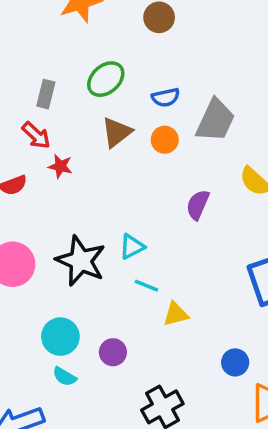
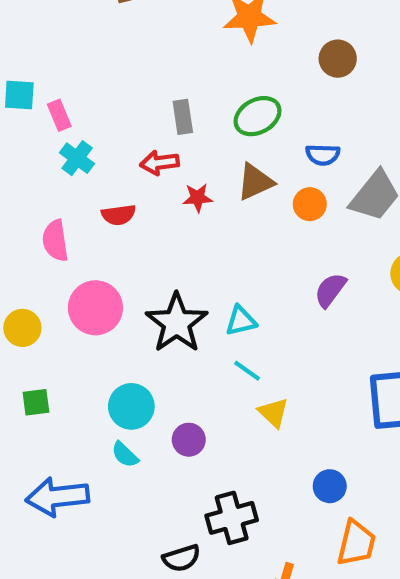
gray rectangle: (46, 94) -> (183, 117), turned -36
red arrow: (36, 135) -> (160, 163), turned 116
red star: (60, 166) -> (198, 198), moved, turned -30
yellow triangle: (176, 314) -> (273, 413), turned 44

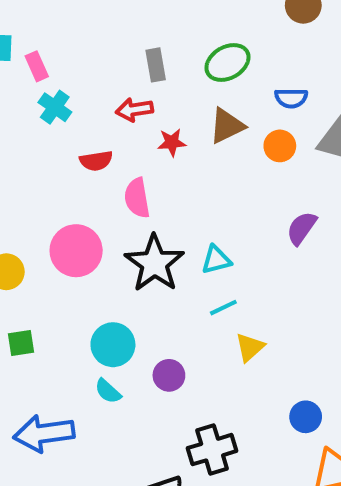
pink semicircle: (55, 241) -> (137, 198), moved
cyan line: (247, 371) -> (223, 308), turned -60
yellow triangle: (273, 413) -> (250, 347), turned 36

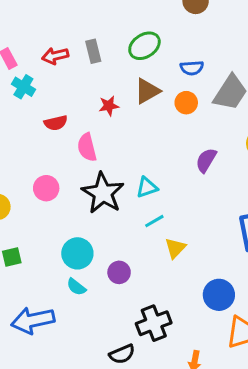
red arrow: (134, 110) -> (55, 56), moved
pink circle: (76, 251) -> (46, 188), size x0.7
blue circle: (306, 417) -> (219, 295), size x1.4

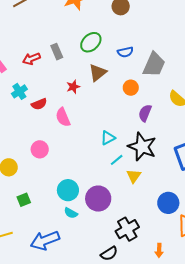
cyan cross: (23, 87) -> (19, 91), moved, turned 35
orange circle: (186, 103) -> (131, 88), moved
black star: (103, 193) -> (142, 147), moved
purple circle: (119, 272) -> (98, 199), size x1.6

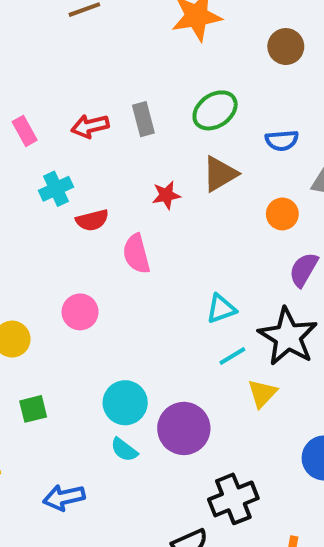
blue arrow: (45, 240) -> (64, 497), size x0.7

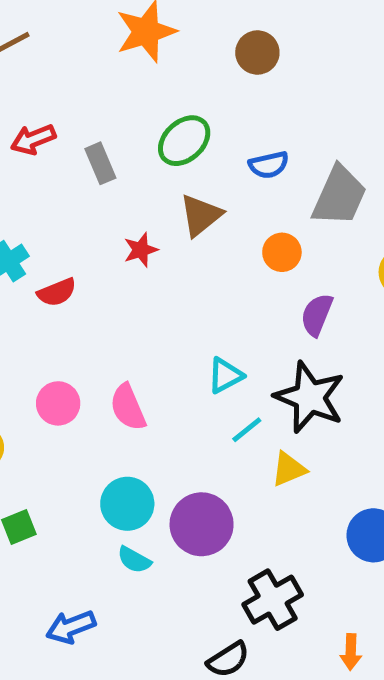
red arrow: (90, 126) -> (33, 139), moved
pink semicircle: (136, 254) -> (128, 407), moved
yellow triangle: (262, 393) -> (289, 469), turned 32

